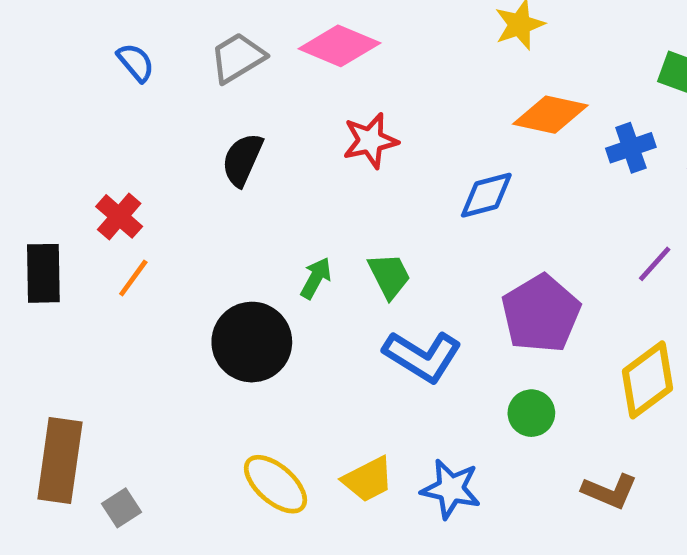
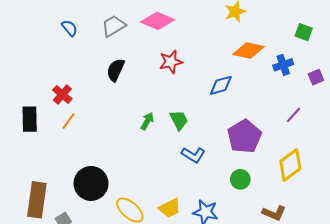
black circle: (252, 342) -> (91, 183), moved
blue L-shape: (422, 356) -> (193, 155), size x0.7

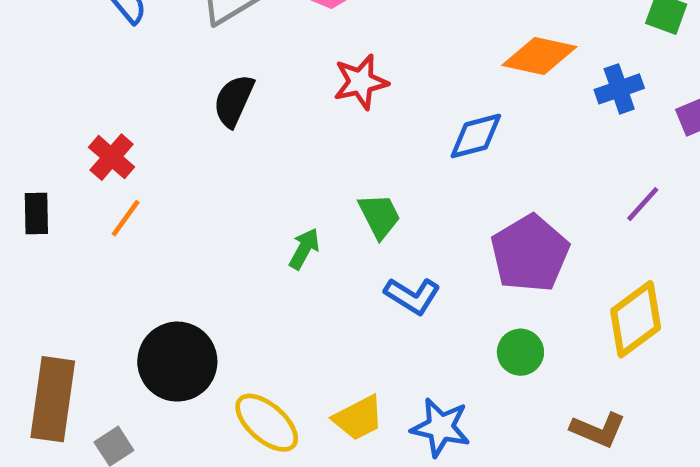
black rectangle: (30, 119) -> (36, 213), size x0.7
green arrow: (147, 121) -> (304, 249), moved

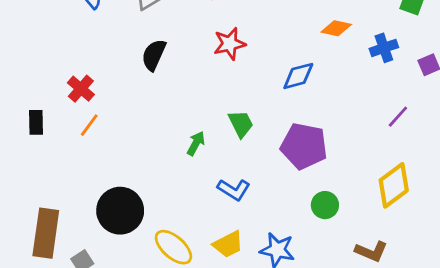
orange diamond: (539, 56) -> (336, 28), size x0.7
purple pentagon: (530, 253) -> (304, 146), moved, turned -30
blue L-shape: (412, 296) -> (234, 190), moved

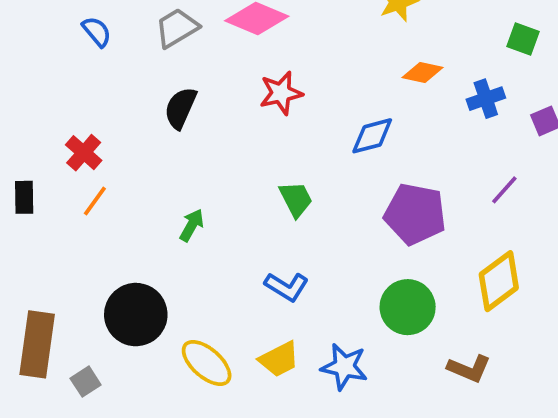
green arrow: (196, 143) -> (192, 225), moved
purple pentagon: (304, 146) -> (415, 214), moved
green circle: (325, 205) -> (408, 307), size x1.5

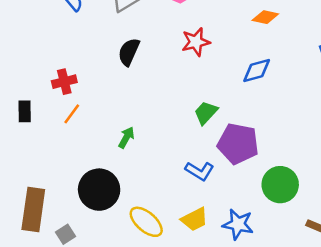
orange diamond: (422, 73) -> (265, 17), moved
red cross: (84, 153) -> (64, 82), turned 35
green trapezoid: (296, 199) -> (206, 113), turned -110
purple pentagon: (415, 214) -> (238, 144), moved
green arrow: (192, 225) -> (126, 137), moved

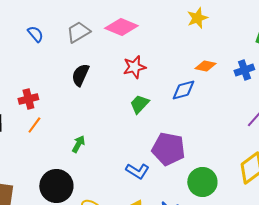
orange diamond: (265, 17) -> (205, 66), moved
green trapezoid: (206, 113) -> (139, 104), moved

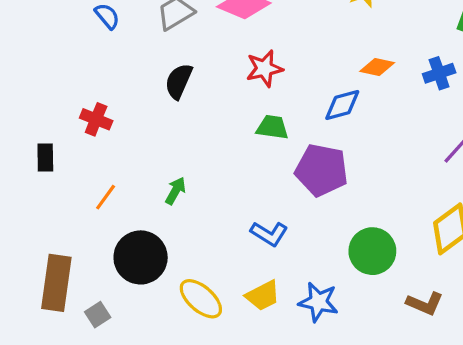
red cross: (28, 99) -> (96, 119), turned 36
green trapezoid: (139, 104) -> (272, 127), turned 55
orange line: (34, 125) -> (106, 197), moved
purple pentagon: (168, 149) -> (322, 170), moved

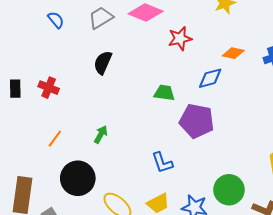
red star: (264, 69) -> (180, 39), moved
black rectangle: (45, 157) -> (15, 89), moved
blue L-shape: (269, 234) -> (162, 163), turned 40
green circle: (372, 251) -> (229, 190), moved

